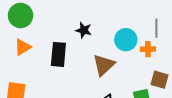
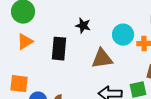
brown triangle: (104, 65) -> (102, 59), turned 35

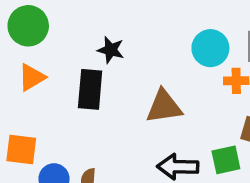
black star: (83, 26) -> (111, 50), moved
cyan circle: (123, 35) -> (210, 48), moved

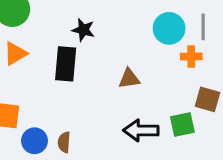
brown triangle: (164, 107) -> (129, 79), size x0.7

